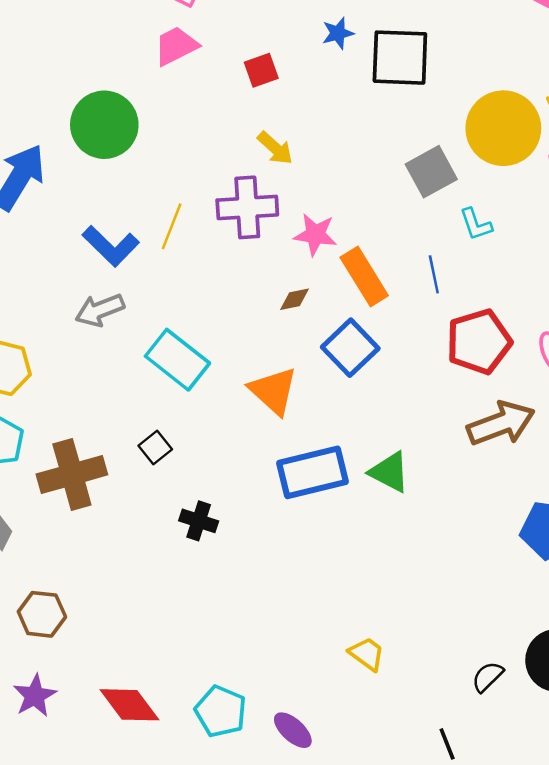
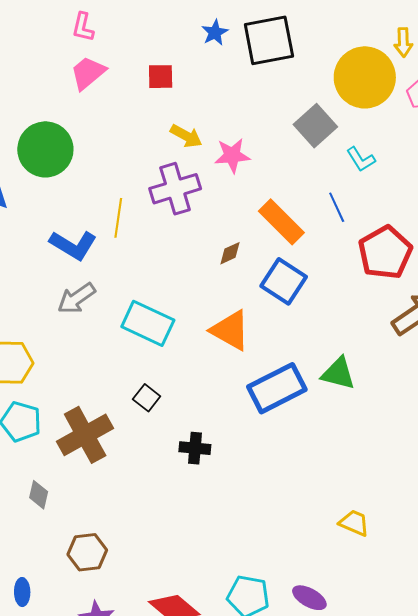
red square: (261, 70) -> (161, 77), turned 32
pink star: (315, 235) -> (232, 155), moved

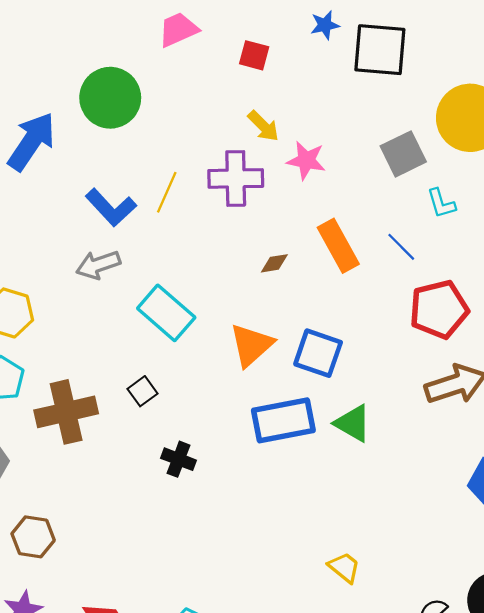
blue line: (337, 207) -> (401, 247), turned -36
blue square: (284, 281) -> (318, 353), moved, turned -30
orange triangle: (230, 330) -> (251, 345), turned 33
yellow trapezoid: (354, 523) -> (344, 567), moved

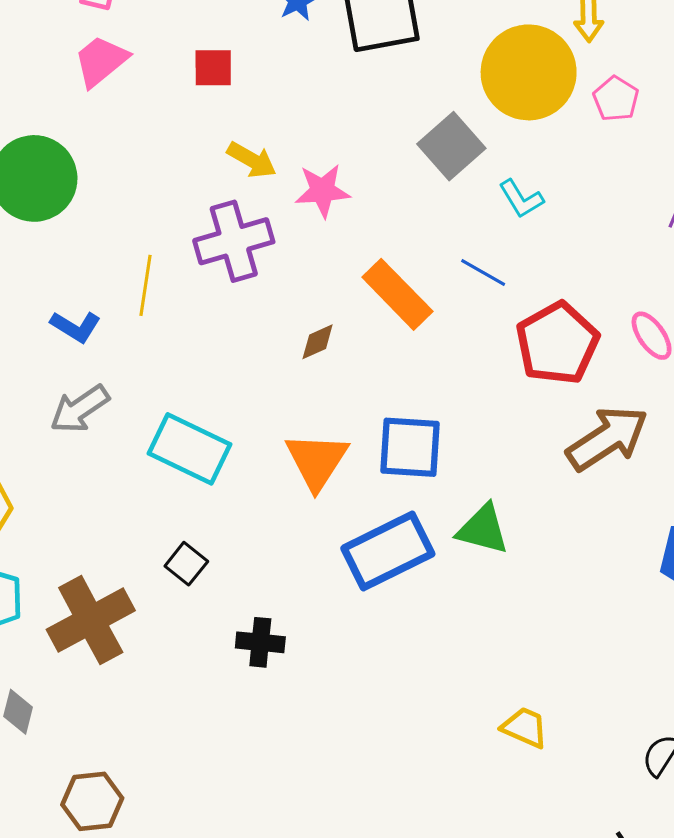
blue L-shape: (111, 207) -> (76, 327), size x0.7

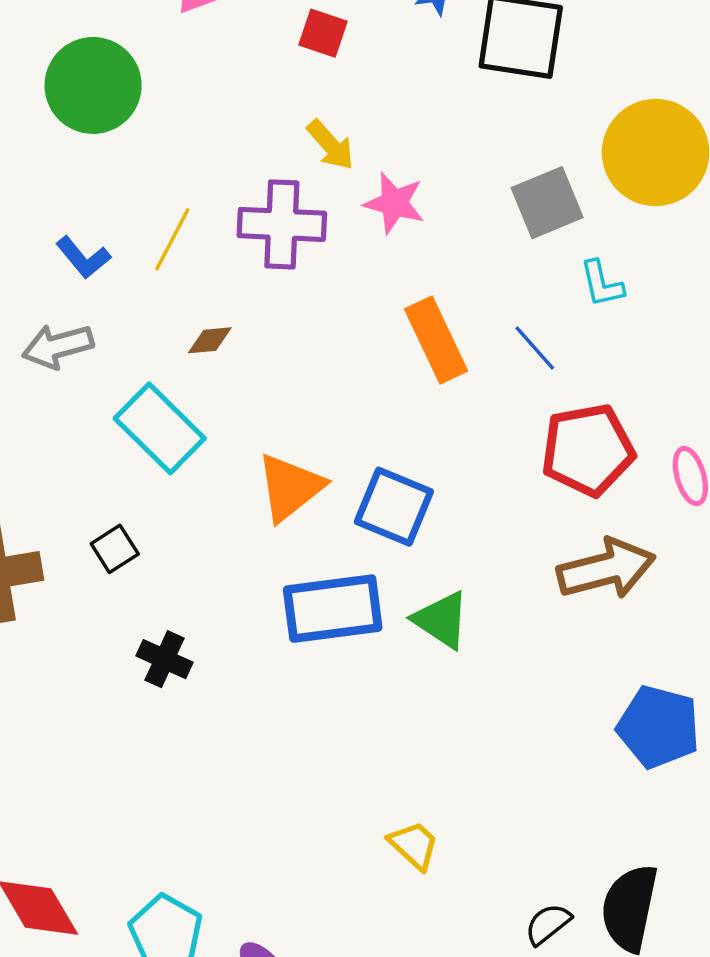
brown diamond: (318, 342) -> (210, 340), moved

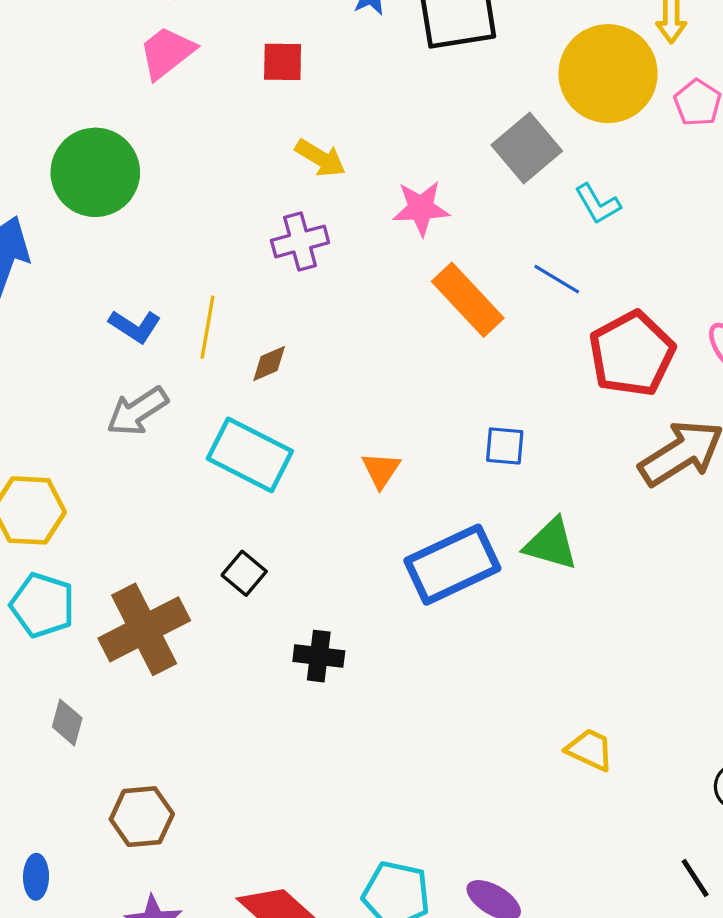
pink star: (394, 203) -> (421, 208), moved
purple cross: (282, 224) -> (300, 241), size x0.7
yellow line: (172, 239) -> (208, 327), moved
orange triangle: (290, 487) -> (381, 470), size x0.6
blue square: (394, 507) -> (505, 446), moved, size x0.6

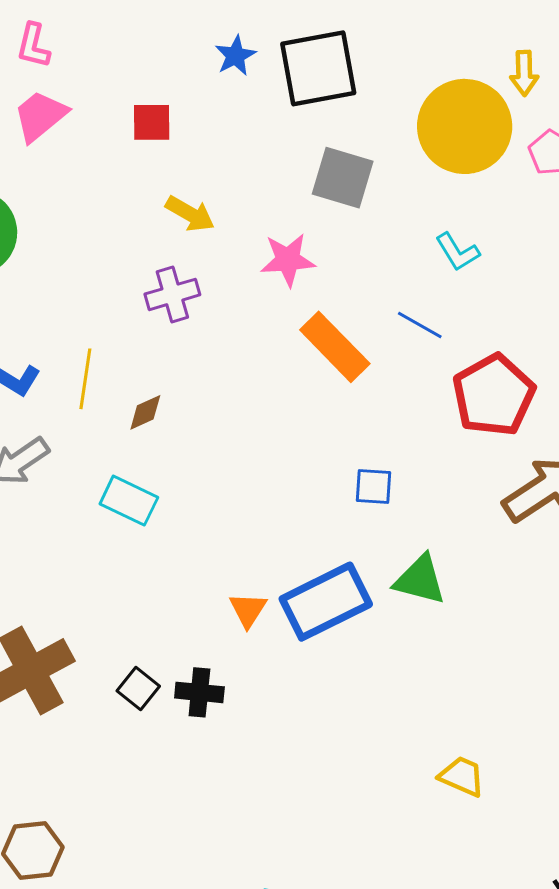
gray square: (527, 148) -> (343, 178), moved, turned -32
cyan rectangle: (250, 455) -> (129, 501), size x0.7
orange triangle: (381, 470) -> (248, 610), moved
black square: (244, 573) -> (138, 689), moved

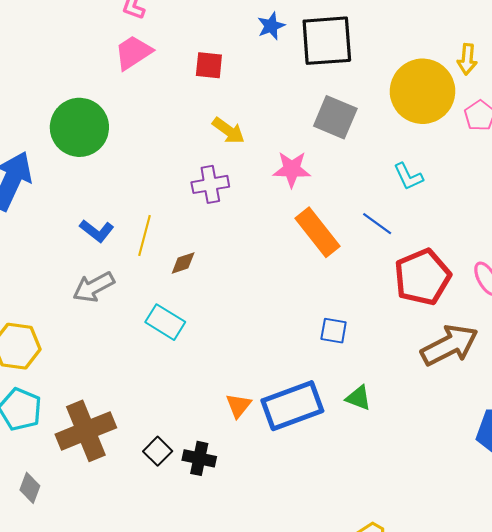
green triangle: (420, 580) -> (358, 398), size x0.7

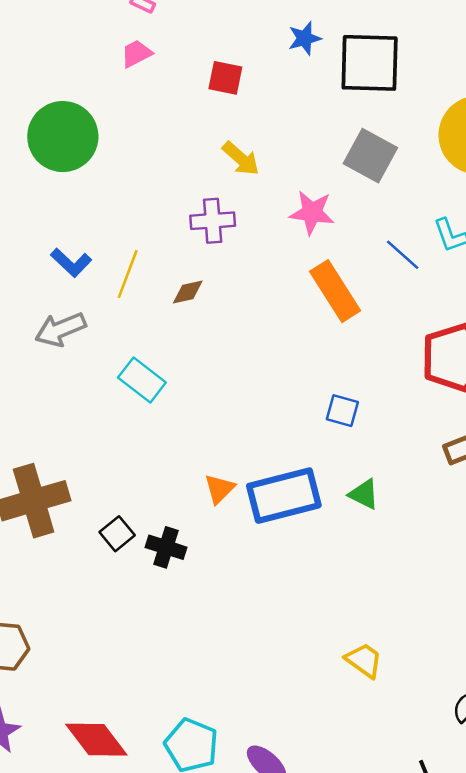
pink trapezoid: (133, 53) -> (136, 54), size x0.7
blue line: (377, 224) -> (403, 255), moved
brown diamond: (183, 263) -> (188, 292), moved

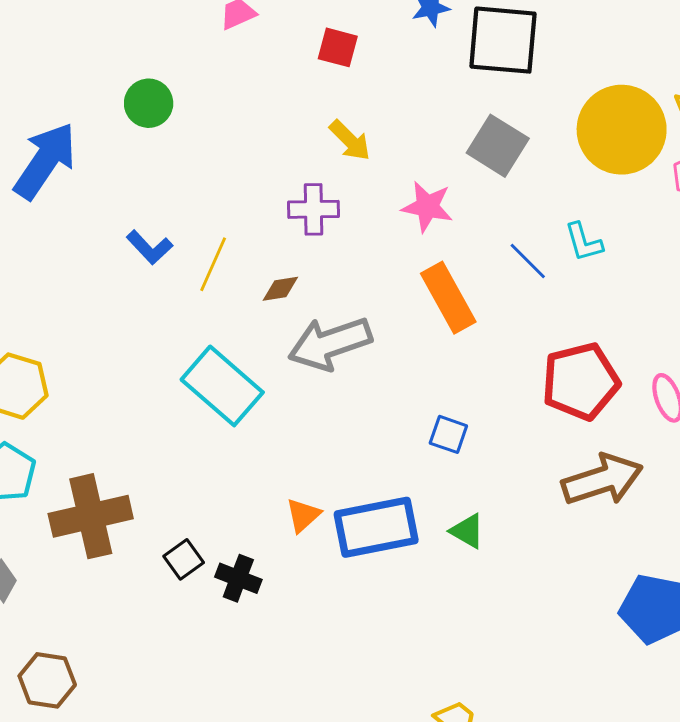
green circle: (63, 137) -> (149, 103), size x0.6
gray arrow: (60, 329) -> (330, 343), moved, size x1.4
cyan rectangle: (142, 380) -> (222, 386), size x1.5

